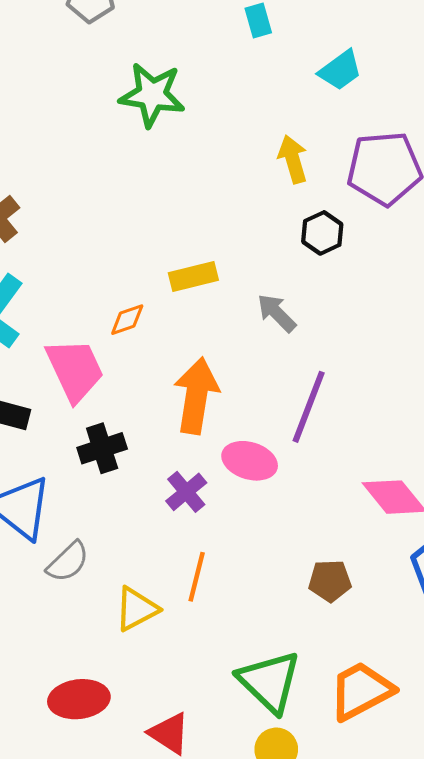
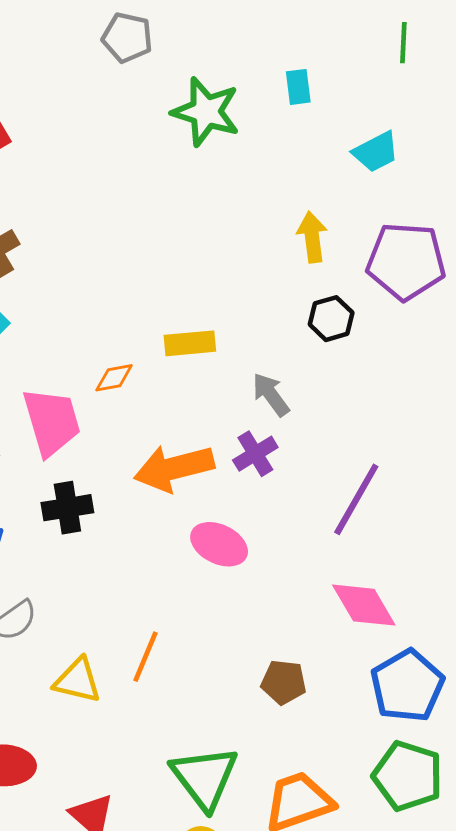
green star: (152, 95) -> (206, 112), moved
orange arrow: (196, 396) -> (174, 468), turned -122
purple line: (309, 407) -> (356, 499), moved
purple cross: (186, 492) -> (255, 454), moved
yellow triangle: (136, 609) -> (78, 681), turned 33

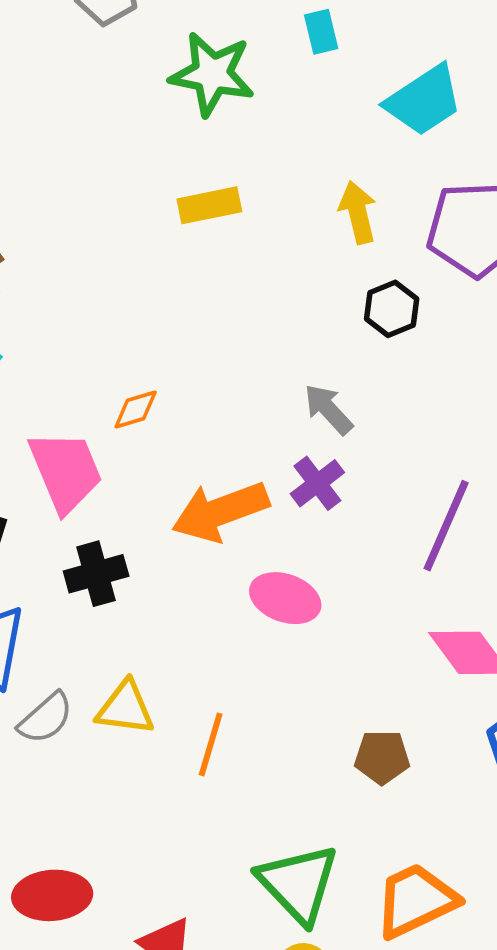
cyan trapezoid: (376, 152) -> (424, 100), size x1.4
yellow rectangle: (190, 343) -> (209, 205), moved
yellow triangle: (78, 681) -> (125, 708), moved

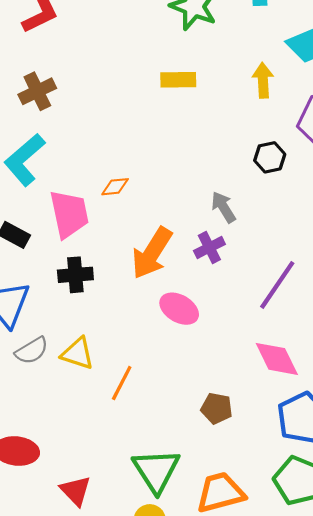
yellow arrow: (358, 212) -> (263, 80), moved
orange arrow: (220, 511) -> (152, 253), turned -48

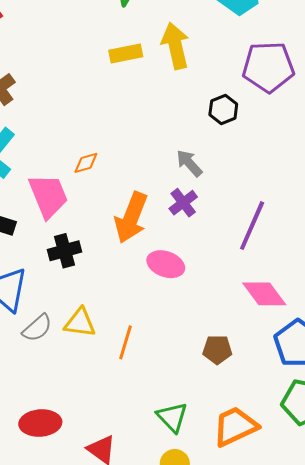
yellow arrow: (263, 80) -> (175, 46), moved, size x1.4
green triangle: (156, 470) -> (172, 417), size x0.7

